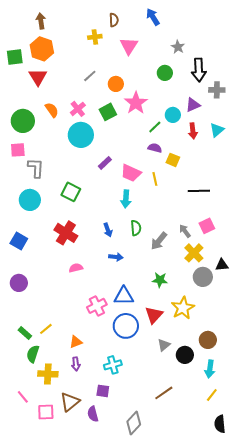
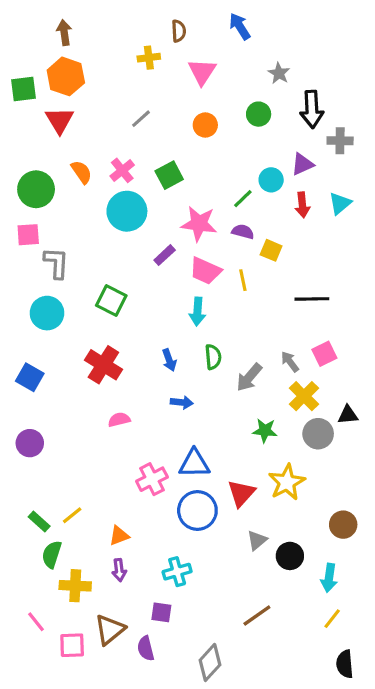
orange circle: (116, 84) -> (205, 125), moved
pink star: (136, 103) -> (199, 224), moved, turned -30
green star: (160, 280) -> (265, 431), moved
brown circle: (208, 340) -> (343, 525), moved

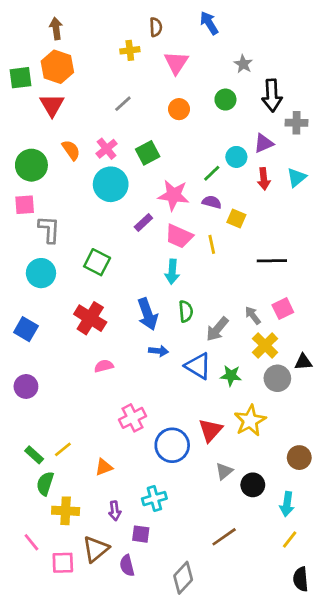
blue arrow: (169, 360) -> (148, 314), size x1.6
blue triangle: (194, 463) -> (198, 366), moved, turned 32
purple arrow: (119, 570) -> (115, 511), moved

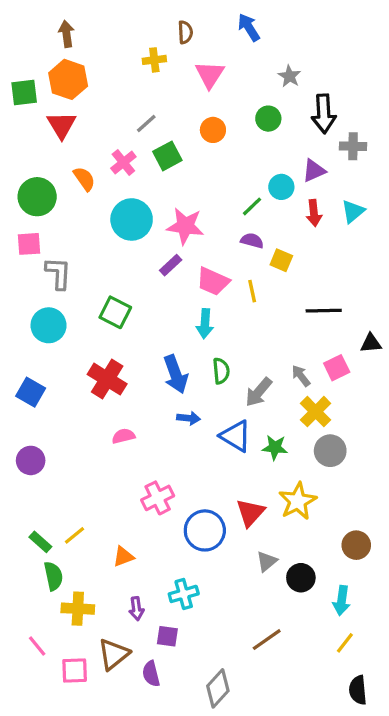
pink cross: (107, 149) -> (123, 163), moved
green square: (148, 153) -> (167, 156), moved
pink star: (174, 195) -> (185, 226), moved
black triangle: (303, 362) -> (371, 343), moved
green semicircle: (45, 484) -> (53, 576), turned 150

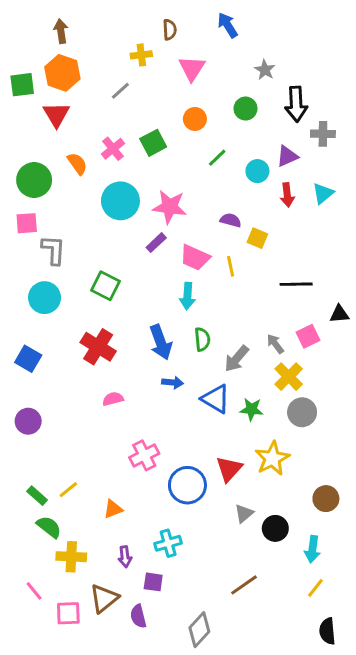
gray line: (146, 123) -> (120, 91), moved
green line: (252, 206) -> (217, 158), moved
green semicircle: (53, 576) -> (49, 527), turned -40

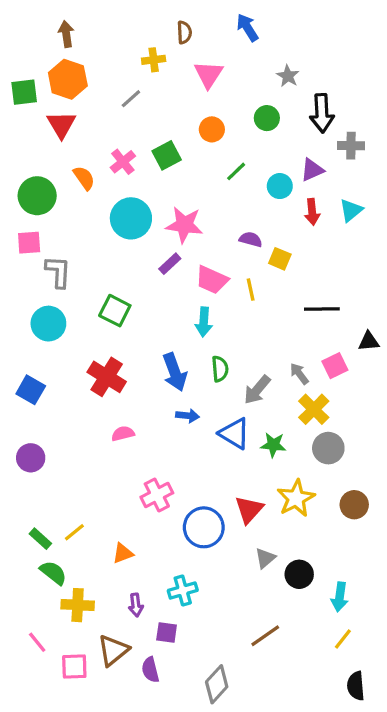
brown circle: (326, 499) -> (354, 505), moved

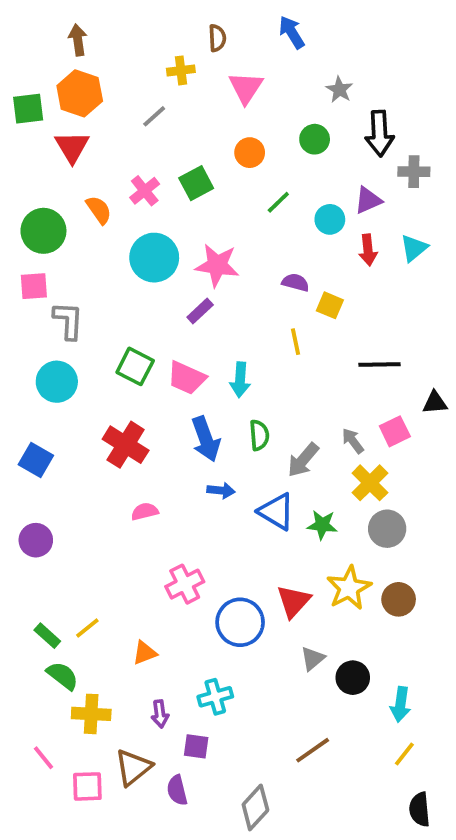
pink trapezoid: (212, 280) -> (187, 378), moved
brown circle: (354, 505) -> (399, 599), moved

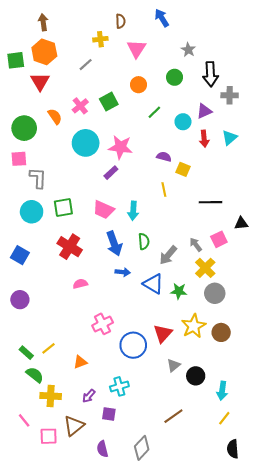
green square: (135, 366) -> (63, 208), moved, turned -36
purple arrow: (160, 714) -> (89, 396), turned 48
purple semicircle: (177, 790) -> (103, 449), moved

